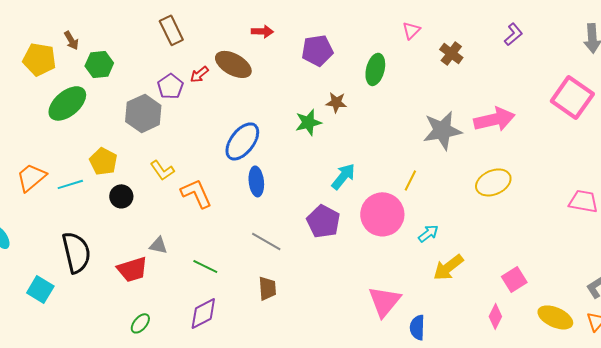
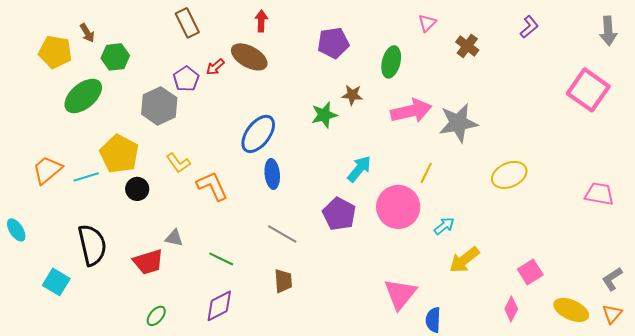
red arrow: (262, 31) -> (261, 21), moved, turned -90
pink arrow: (494, 119) -> (411, 111), moved
yellow pentagon: (103, 161) -> (119, 154), size x1.4

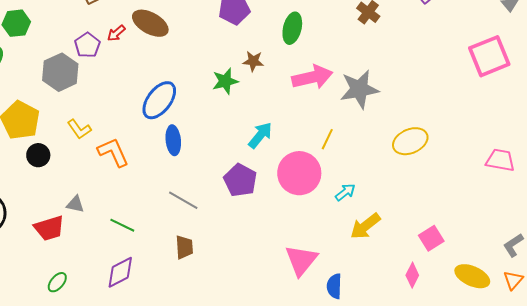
pink square: (588, 90) -> (489, 56), turned 33

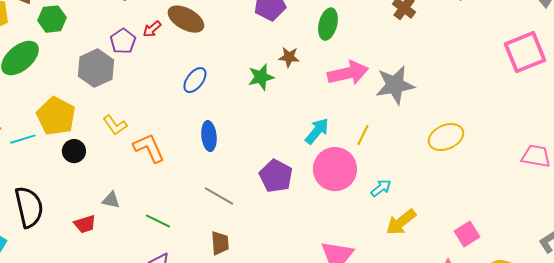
blue ellipse: (159, 100) -> (195, 80), moved, size x0.7
cyan arrow: (260, 135) -> (317, 131), moved
red trapezoid: (49, 228) -> (85, 224), size x0.7

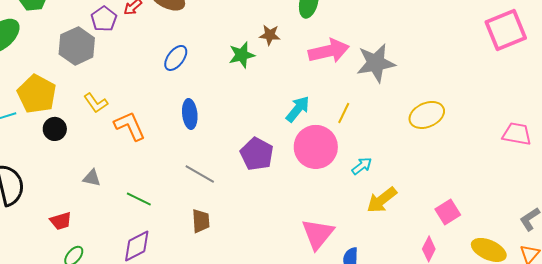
red trapezoid: (85, 224) -> (61, 221), moved

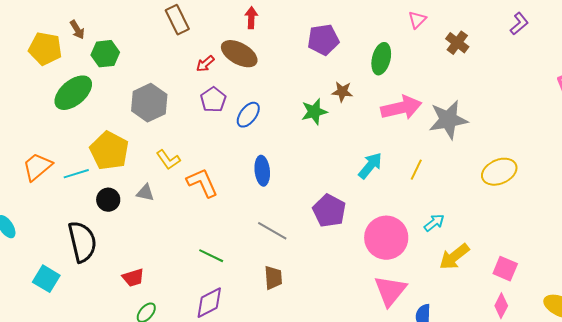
purple pentagon: (104, 19) -> (213, 100), moved
black circle: (55, 129) -> (108, 200), moved
pink circle: (316, 147) -> (386, 238), moved
gray triangle: (92, 178) -> (145, 193), moved
pink square: (448, 212) -> (505, 269), moved, turned -35

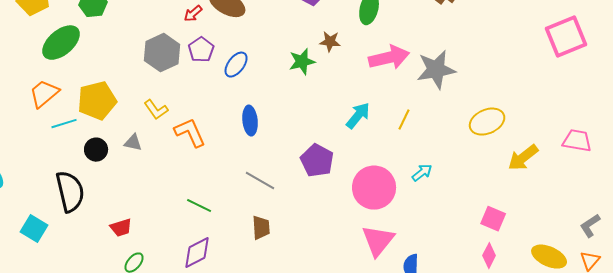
gray hexagon: (149, 103) -> (162, 53), moved
yellow pentagon: (109, 151) -> (97, 101), turned 30
orange trapezoid: (37, 167) -> (44, 94), moved
yellow arrow: (454, 257) -> (523, 158), moved

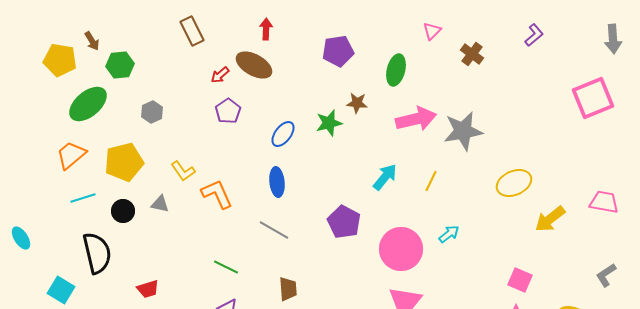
gray hexagon: (162, 53) -> (152, 112), moved, size x0.6
blue ellipse: (236, 65) -> (283, 134), moved
cyan line: (64, 124) -> (83, 198), moved
gray line: (260, 181) -> (274, 230), moved
gray L-shape: (590, 226) -> (606, 275), moved

